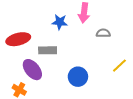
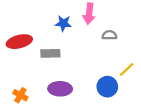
purple ellipse: (32, 70) -> (60, 89), moved, turned -50
blue circle: (78, 77) -> (107, 87), moved

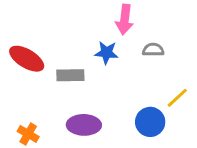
blue star: (63, 23) -> (106, 53), moved
red ellipse: (19, 42) -> (27, 59), turned 45

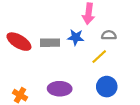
gray rectangle: (70, 75) -> (50, 43), moved
yellow line: (177, 98) -> (99, 57), moved

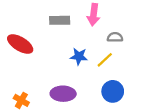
blue star: (76, 37) -> (79, 56), moved
gray rectangle: (50, 43) -> (60, 20), moved

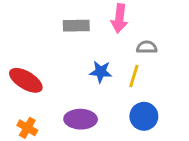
red ellipse: (20, 44) -> (26, 80), moved
yellow line: (105, 60) -> (134, 76), turned -30

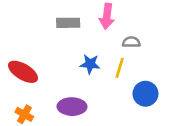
blue circle: (144, 116) -> (145, 94), moved

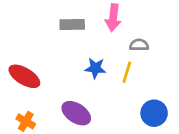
blue circle: (145, 94) -> (154, 113), moved
purple ellipse: (72, 107) -> (76, 113), turned 32

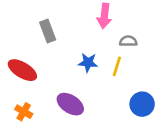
gray rectangle: (72, 24) -> (48, 31), moved, turned 70

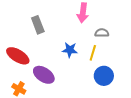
purple ellipse: (70, 104) -> (44, 75), moved
blue circle: (142, 104) -> (104, 76), moved

